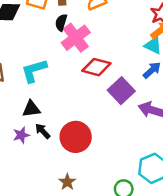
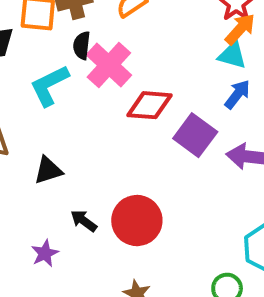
cyan L-shape: (34, 71) -> (49, 85), moved
black triangle: (31, 109) -> (48, 170), moved
purple star: (21, 135) -> (45, 253), moved

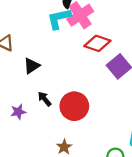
cyan L-shape: (49, 85) -> (59, 19), moved
black triangle: (48, 170) -> (32, 66), turned -30

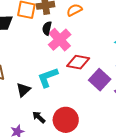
cyan L-shape: (59, 19) -> (48, 77), moved

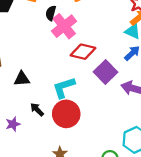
cyan L-shape: (48, 77) -> (64, 87), moved
black triangle: (23, 90) -> (22, 79), turned 35

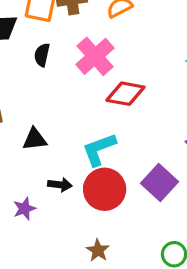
black semicircle: (51, 13) -> (42, 55), moved
purple square: (106, 72) -> (159, 182), moved
black arrow: (37, 110) -> (60, 185), turned 144

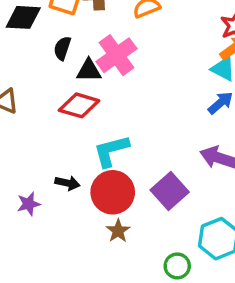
red diamond: (125, 94) -> (79, 105), moved
black triangle: (35, 139) -> (89, 71), moved
brown star: (98, 250) -> (118, 231), moved

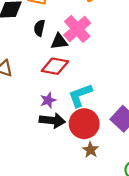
black arrow: (67, 183) -> (52, 120), size x1.5
purple star: (29, 204) -> (48, 100), moved

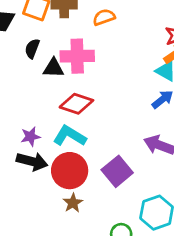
pink cross: (77, 29) -> (77, 56), turned 32
red diamond: (55, 66) -> (76, 104), moved
cyan L-shape: (80, 95) -> (70, 136), turned 44

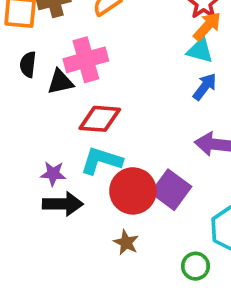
purple star: (30, 137) -> (53, 174), turned 30
red circle: (70, 171) -> (133, 191), moved

